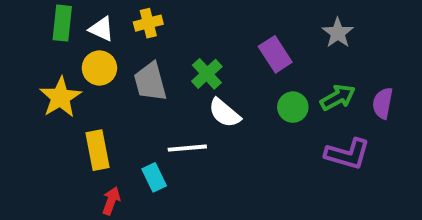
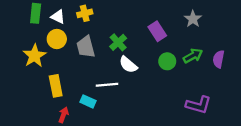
purple L-shape: (348, 154) -> (198, 105), moved
cyan rectangle: (154, 177) -> (88, 101), turned -40

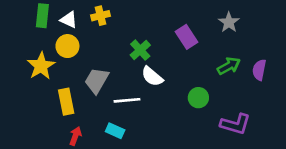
gray trapezoid: (86, 47) -> (97, 80), moved, turned 45
green circle: (167, 61) -> (198, 98), moved
cyan rectangle: (88, 101) -> (115, 131), moved

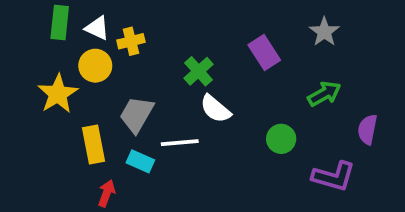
yellow cross: (101, 16) -> (131, 41), moved
purple semicircle: (259, 70) -> (367, 129), moved
cyan rectangle: (115, 131) -> (140, 161), moved

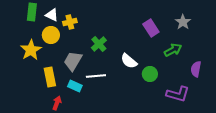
gray star: (324, 32) -> (183, 22), moved
purple rectangle: (264, 53) -> (151, 28), moved
green cross: (199, 71) -> (99, 44), moved
white semicircle: (215, 109) -> (129, 61), moved

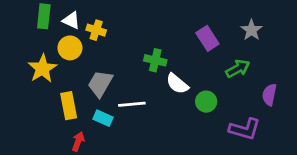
yellow cross: (70, 22) -> (96, 30), turned 32
green cross: (99, 44) -> (155, 60), moved, turned -35

